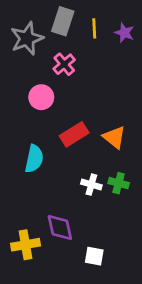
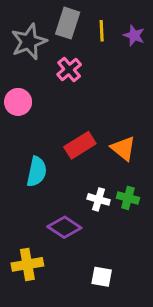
pink circle: (41, 97) -> (18, 102), moved
purple diamond: (60, 227) -> (64, 227), moved, turned -44

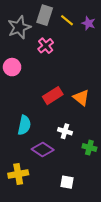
yellow line: (102, 31) -> (67, 20), turned -48
cyan semicircle: (37, 172) -> (24, 125), moved
green cross: (128, 198) -> (89, 148), moved

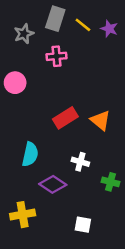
gray star: (19, 27) -> (24, 34), size x0.7
pink cross: (46, 46) -> (57, 56), turned 35

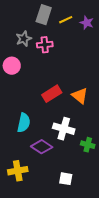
yellow line: (83, 25) -> (66, 20), turned -64
gray star: (24, 34) -> (24, 39), moved
white cross: (80, 162) -> (64, 129), size x1.5

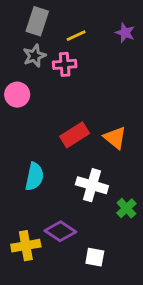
gray rectangle: (44, 15) -> (37, 21), moved
yellow line: (66, 20) -> (76, 36), moved
green cross: (88, 145) -> (126, 208), turned 32
purple diamond: (42, 147) -> (60, 231), moved

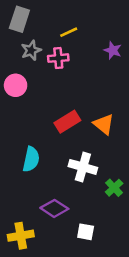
gray rectangle: (37, 21) -> (19, 19), moved
purple star: (125, 33) -> (113, 50), moved
yellow cross: (26, 246) -> (21, 236), moved

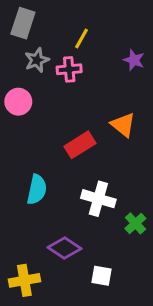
yellow line: (69, 32) -> (81, 39), turned -36
orange triangle: (104, 124) -> (123, 125), moved

